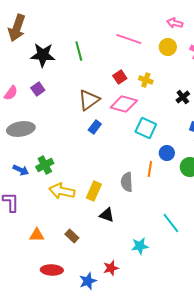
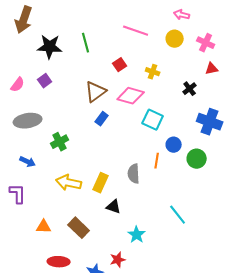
red square: (120, 77) -> (120, 65), moved
green cross: (45, 165) -> (60, 142), moved
brown rectangle: (72, 236) -> (79, 228), size x1.5
cyan star: (140, 246) -> (137, 235), moved, turned -30

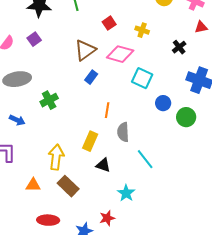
orange line: (157, 161) -> (107, 110), moved
yellow arrow: (69, 183) -> (56, 157), moved, turned 85
cyan line: (178, 215) -> (145, 159), moved

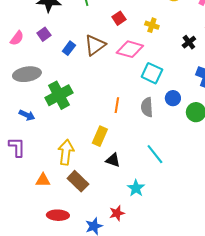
blue rectangle: (91, 77) -> (69, 48), moved
green cross: (49, 100) -> (59, 95), size x1.5
gray semicircle: (123, 132) -> (147, 107), moved

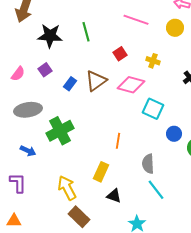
gray semicircle: (147, 107) -> (148, 164), moved
yellow arrow: (66, 152) -> (67, 188), turned -35
orange triangle: (43, 180) -> (14, 221), moved

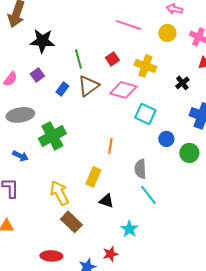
green line: (86, 32) -> (78, 59), moved
yellow cross: (153, 61) -> (145, 66), size x1.5

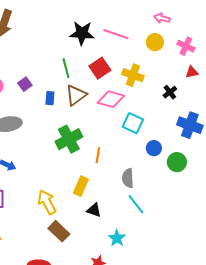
black star: (42, 41) -> (82, 33), moved
red square: (112, 59) -> (100, 68), size x1.5
blue rectangle: (62, 89) -> (50, 98), turned -32
green cross: (52, 136) -> (69, 139), moved

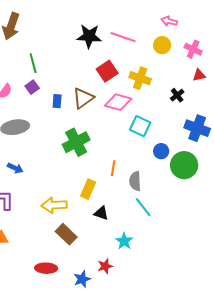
green line: (66, 68) -> (33, 63), moved
orange line: (98, 155) -> (113, 168), moved
green circle: (177, 162) -> (184, 165), size x1.4
yellow arrow: (47, 202) -> (54, 205), turned -65

